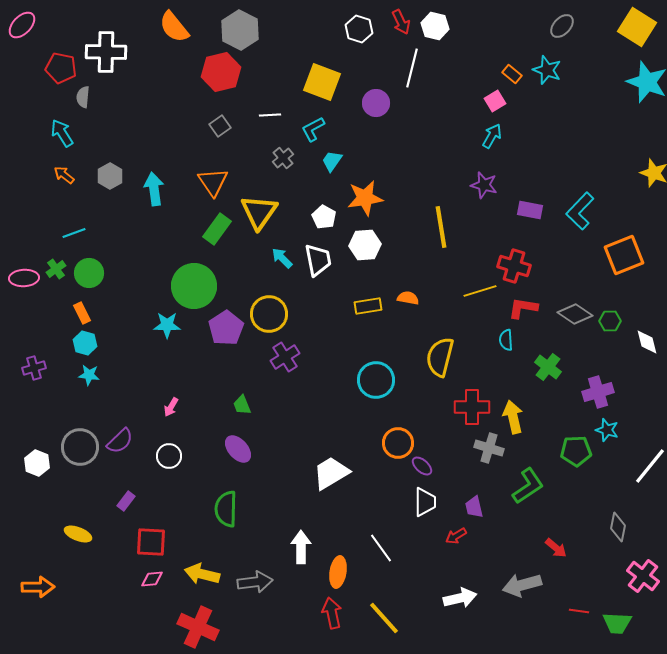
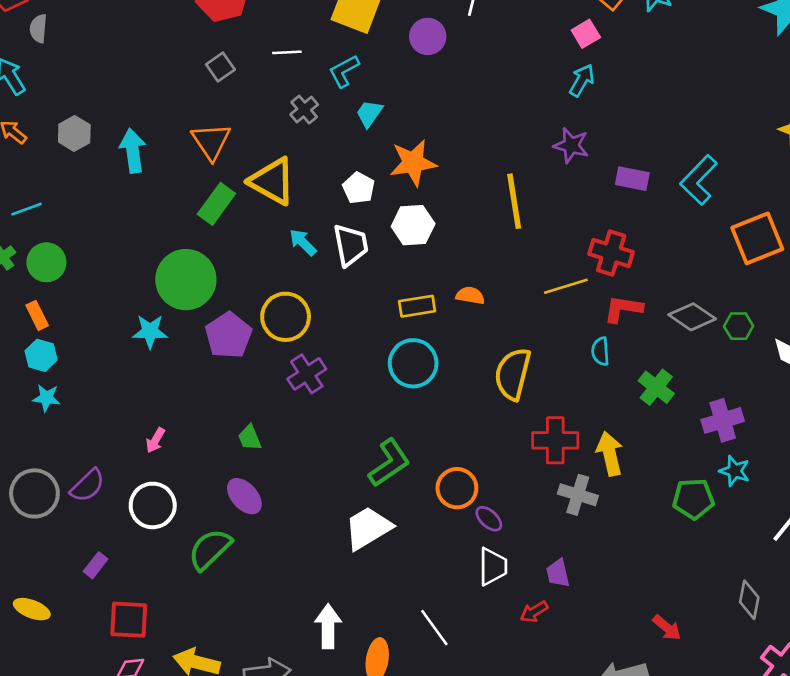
yellow triangle: (259, 212) -> (272, 181), turned -36
cyan circle: (376, 380) -> (413, 363), moved
white circle: (169, 456) -> (153, 505), size x1.4
green L-shape: (528, 486) -> (389, 463), moved
green semicircle: (226, 509) -> (210, 549), moved, turned 45

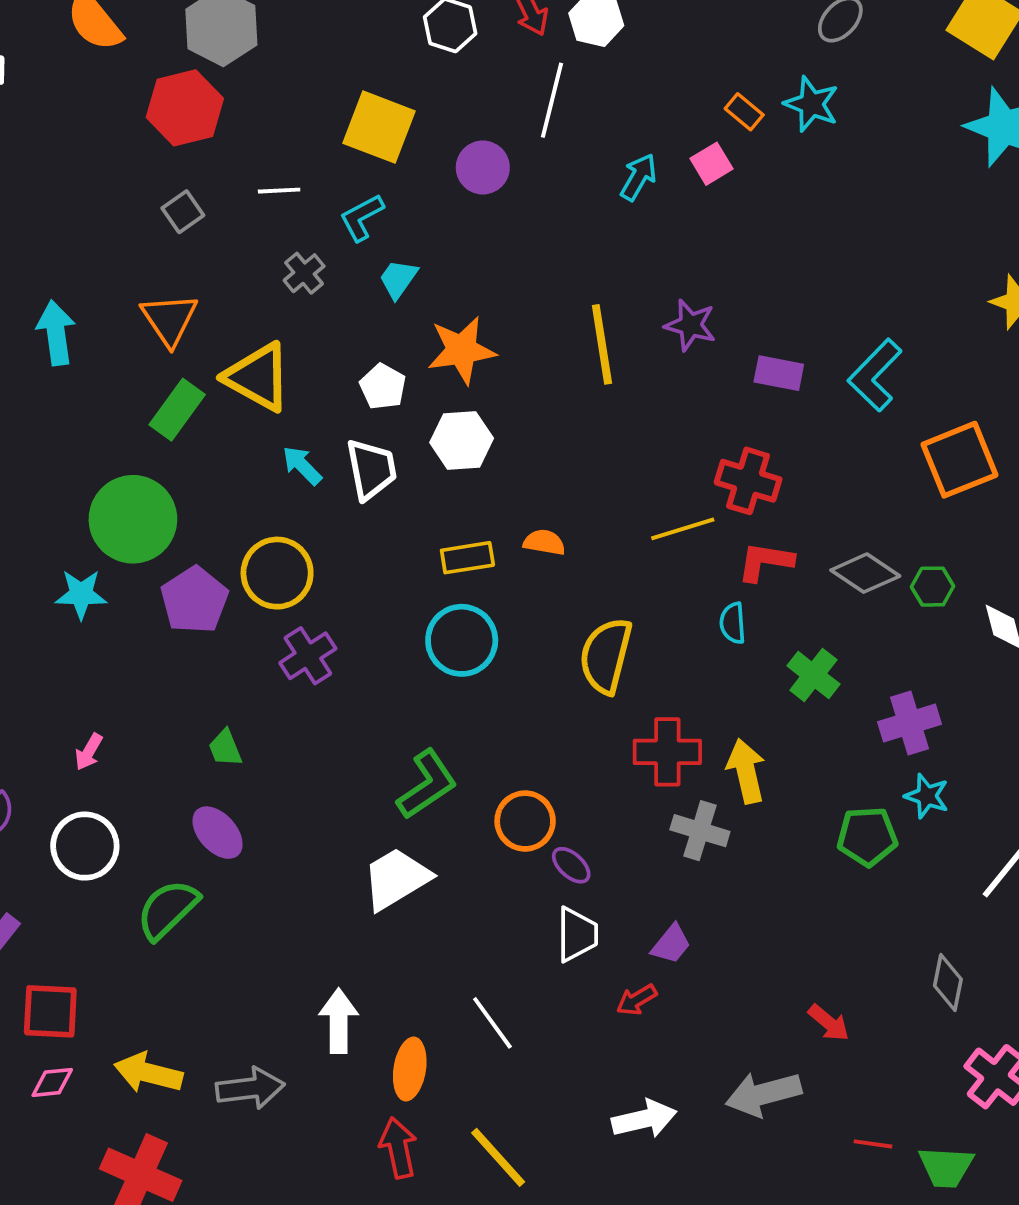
cyan arrow: (582, 80) -> (638, 177), moved
yellow line: (514, 201) -> (602, 344), moved
purple trapezoid: (558, 573) -> (671, 944), turned -128

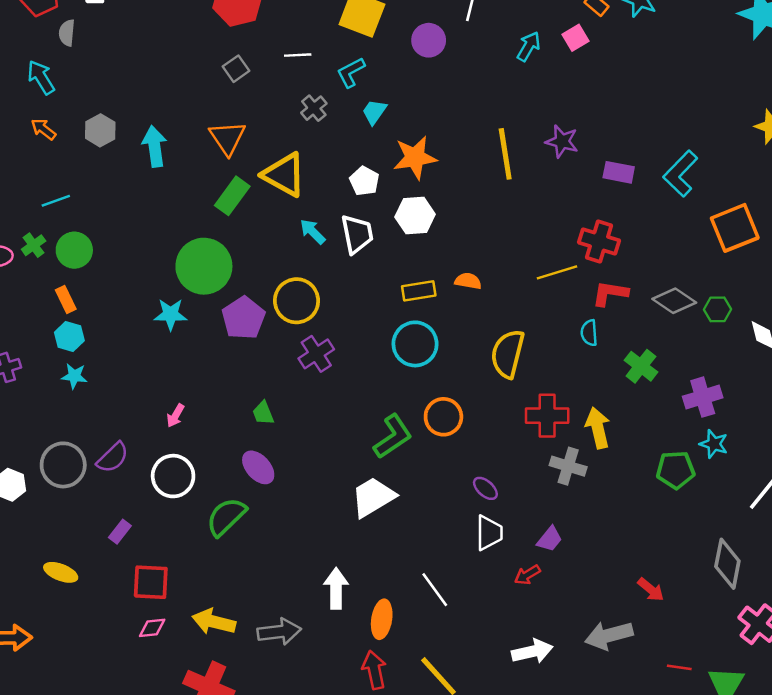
orange circle: (525, 821) -> (443, 417), moved
gray diamond: (948, 982) -> (727, 564), size x1.4

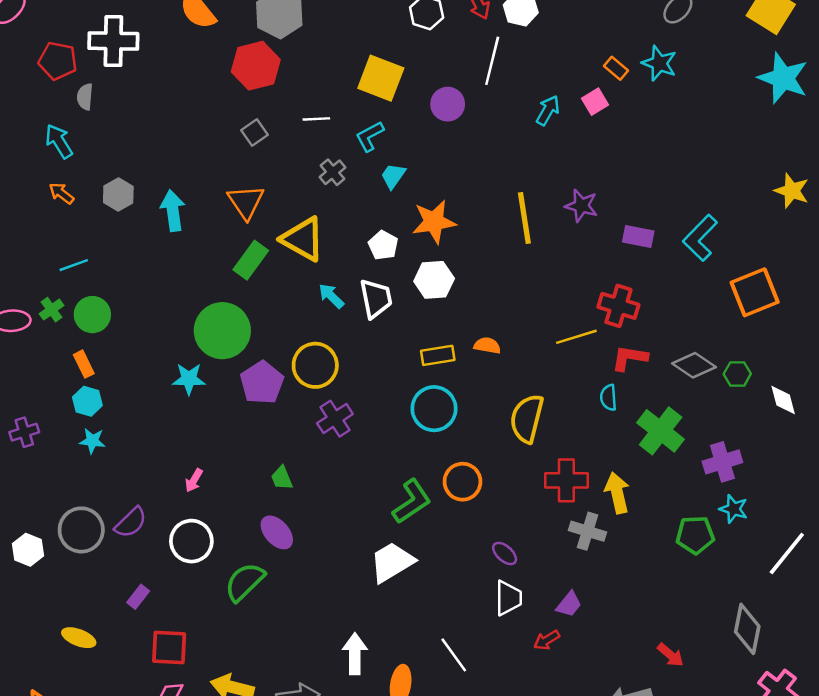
green cross: (641, 366) -> (661, 431), size x1.4

